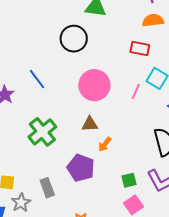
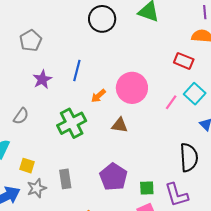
black circle: (74, 39) -> (102, 19), moved
blue line: (37, 79) -> (77, 70), turned 40
orange arrow: (105, 144) -> (98, 96), moved
purple pentagon: (81, 168) -> (113, 177), moved

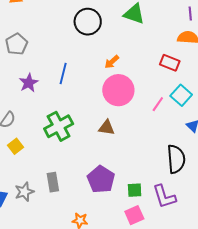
orange arrow: (98, 96) -> (112, 62), moved
yellow square: (27, 166) -> (16, 146), moved, turned 35

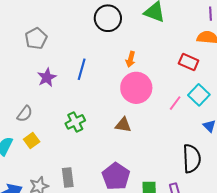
orange arrow: (112, 62) -> (131, 59), turned -35
green cross: (59, 126) -> (75, 122), size x0.7

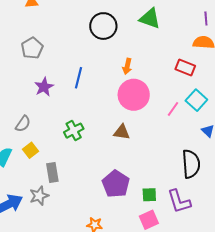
gray rectangle: (68, 177) -> (52, 172), moved

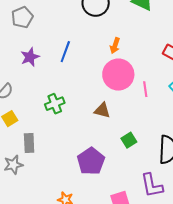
pink line: (173, 109) -> (145, 89), moved, turned -49
green square: (149, 195) -> (129, 140), moved, turned -35

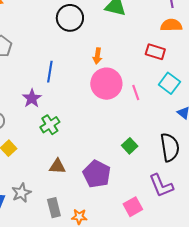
purple star: (30, 57) -> (32, 98), moved
brown triangle: (102, 110) -> (57, 166), moved
gray rectangle: (29, 143) -> (54, 208), moved

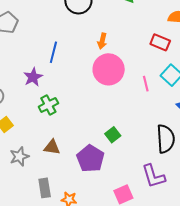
pink line: (136, 93) -> (146, 84), moved
green square: (130, 146) -> (113, 135), moved
gray star: (21, 193) -> (19, 156), moved

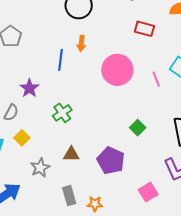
orange arrow: (102, 41) -> (81, 43), moved
red rectangle: (160, 42) -> (144, 29), moved
purple star: (33, 77) -> (29, 88), moved
green square: (113, 135) -> (138, 128), moved

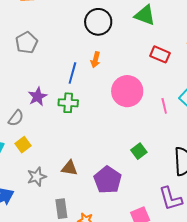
green cross: (62, 113) -> (68, 103), moved, turned 30

